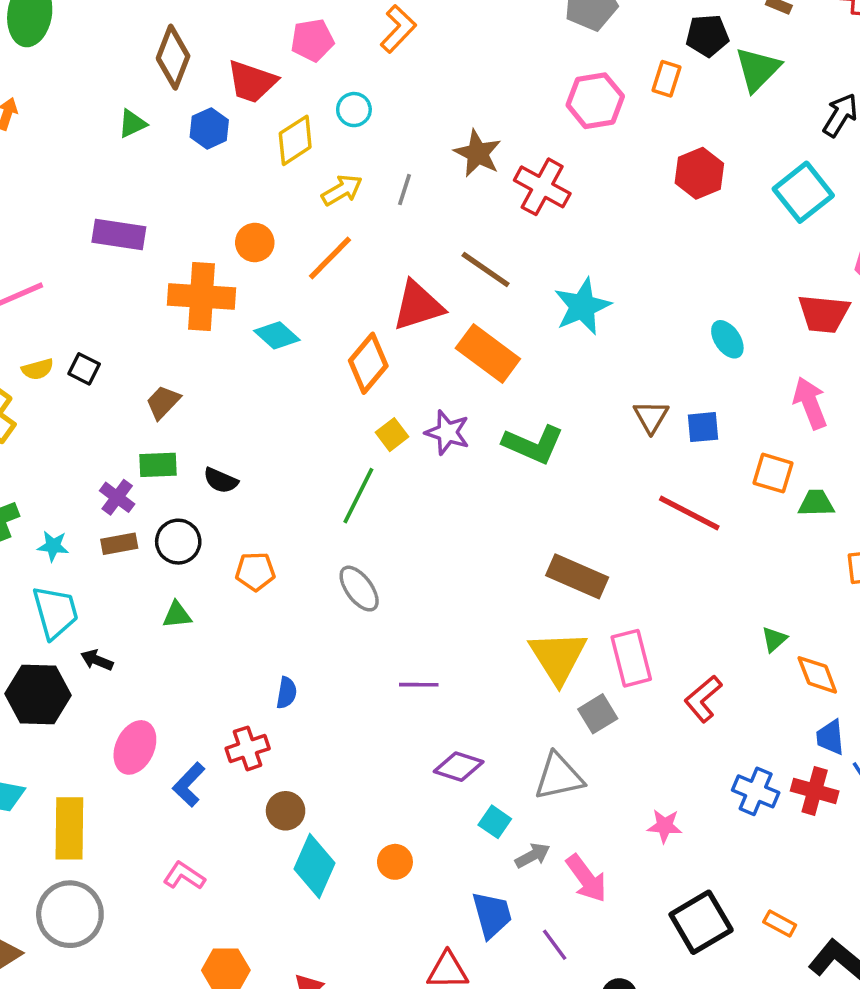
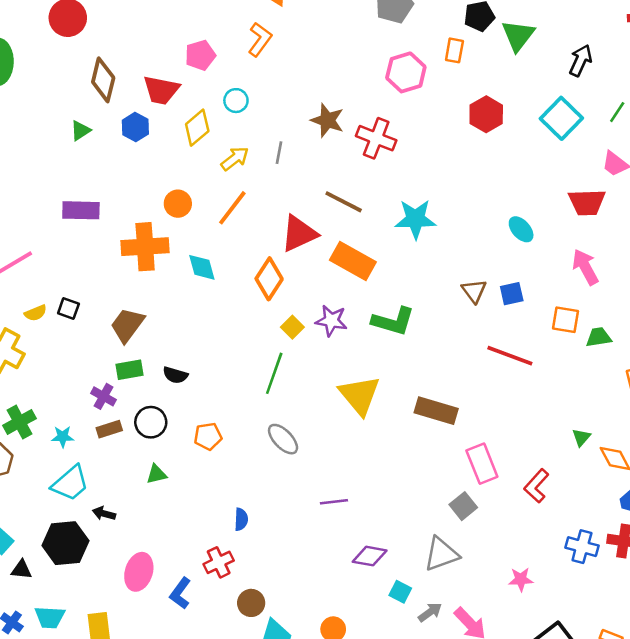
cyan star: (582, 306) -> (415, 219), turned 30
cyan diamond: (277, 335) -> (202, 267), turned 40
brown trapezoid: (163, 402) -> (127, 325), size x1.4
cyan trapezoid: (55, 612) -> (70, 483), turned 72
yellow triangle: (558, 657) -> (359, 395), moved

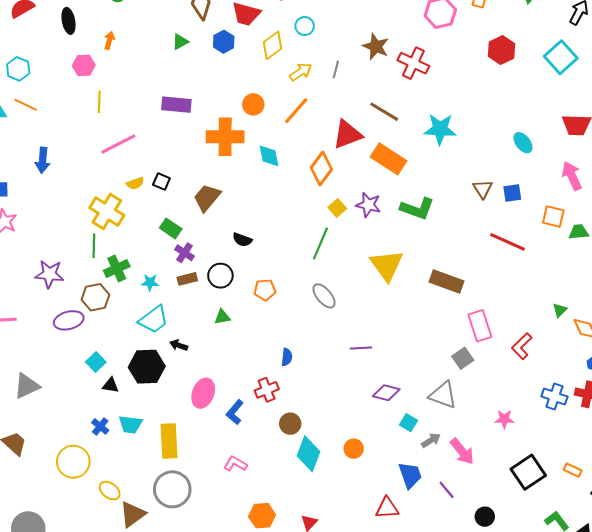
green rectangle: (130, 370) -> (171, 228), moved, turned 40
gray triangle: (441, 554) -> (443, 395), turned 36

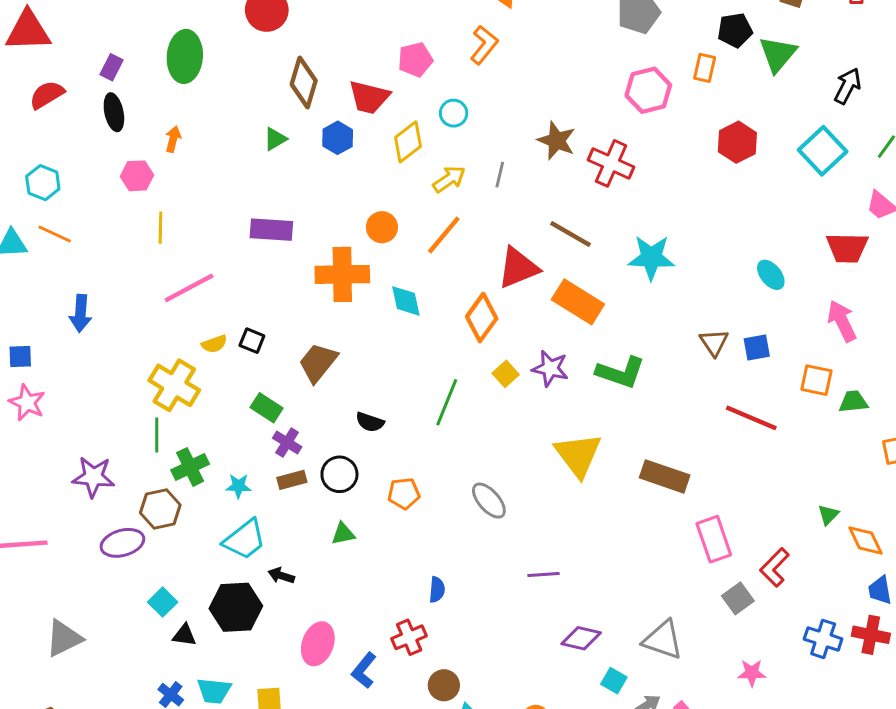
green line: (320, 244) -> (447, 402), moved
gray square: (463, 358) -> (738, 598), moved

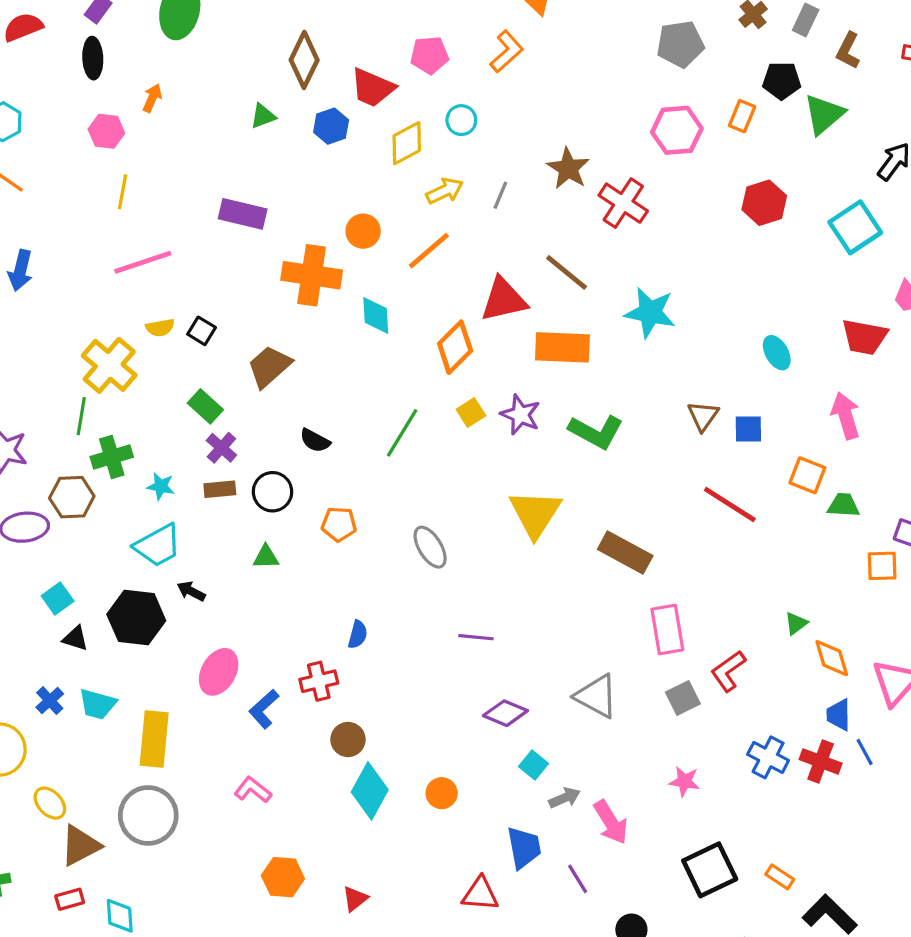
orange rectangle: (578, 302) -> (562, 347), turned -39
gray triangle: (663, 640) -> (596, 696), moved

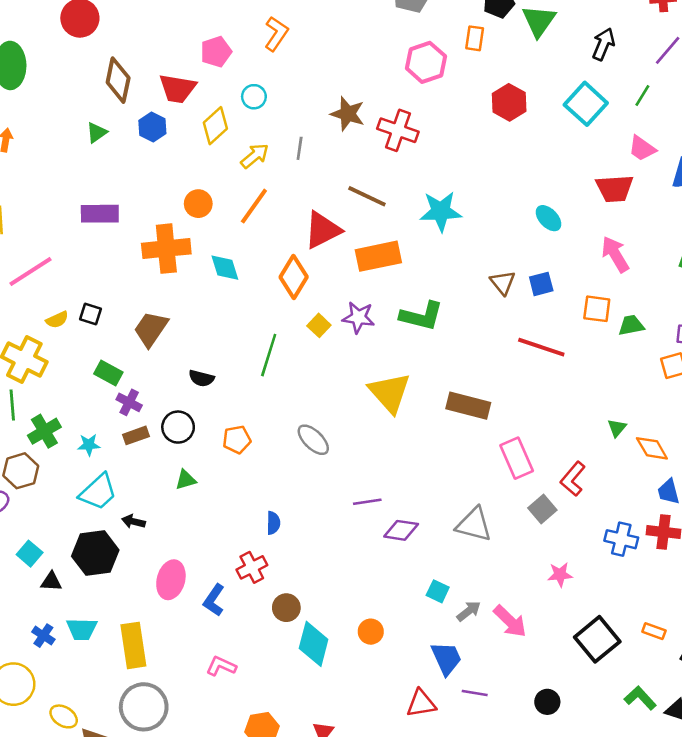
purple diamond: (505, 713) -> (401, 530), moved
purple line: (578, 879) -> (475, 693), moved, turned -35

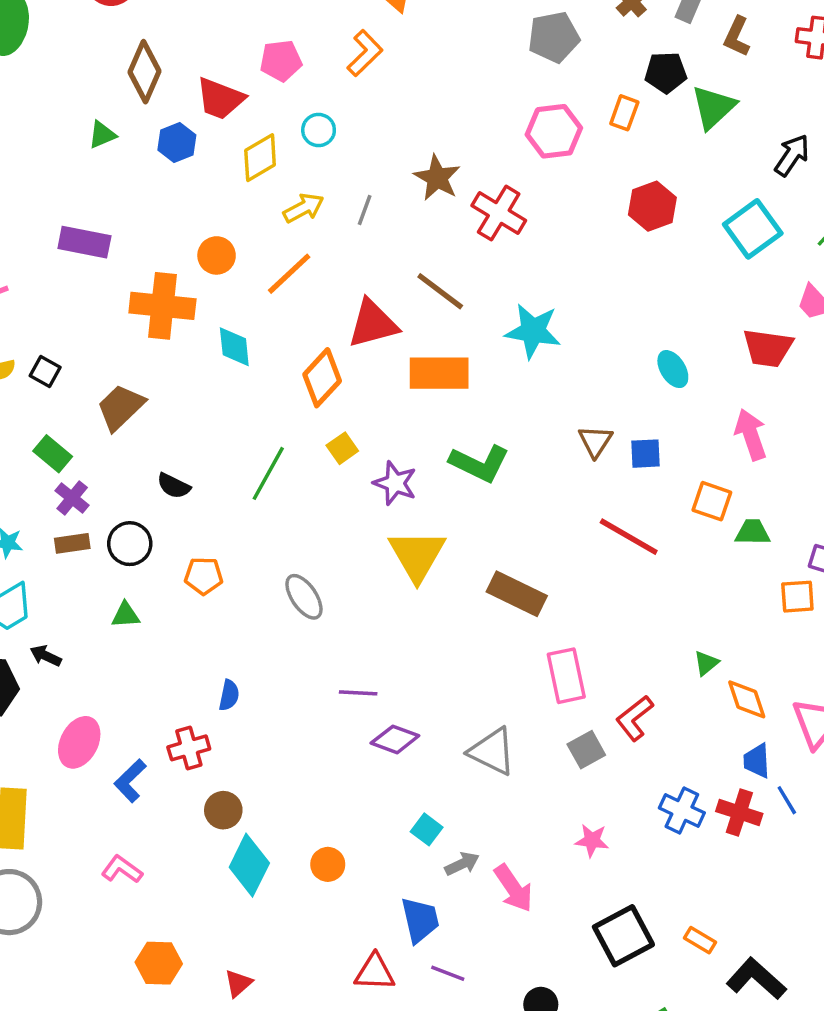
purple star: (358, 317) -> (395, 483), moved

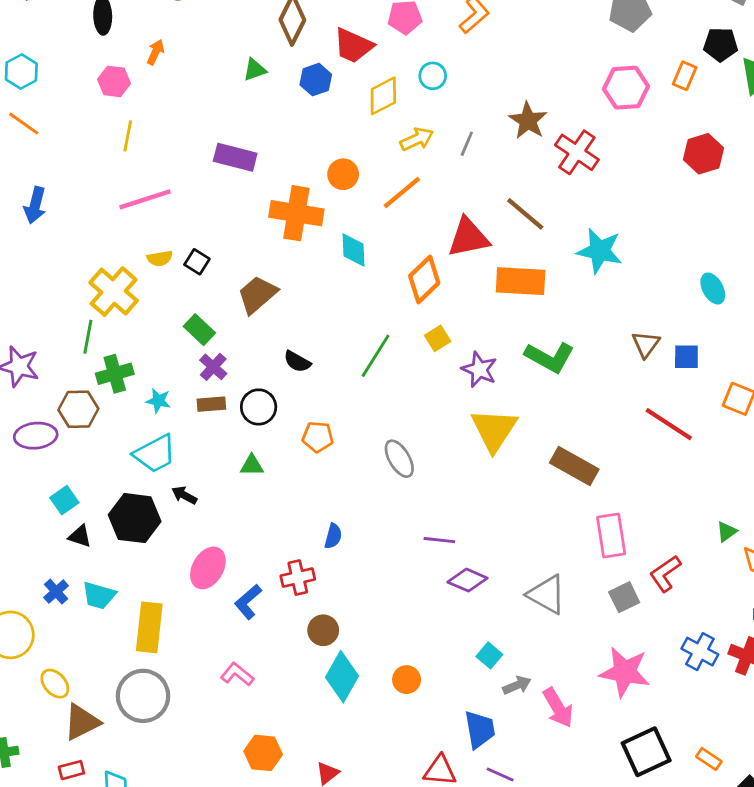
pink star: (592, 840) -> (625, 672), size x1.8

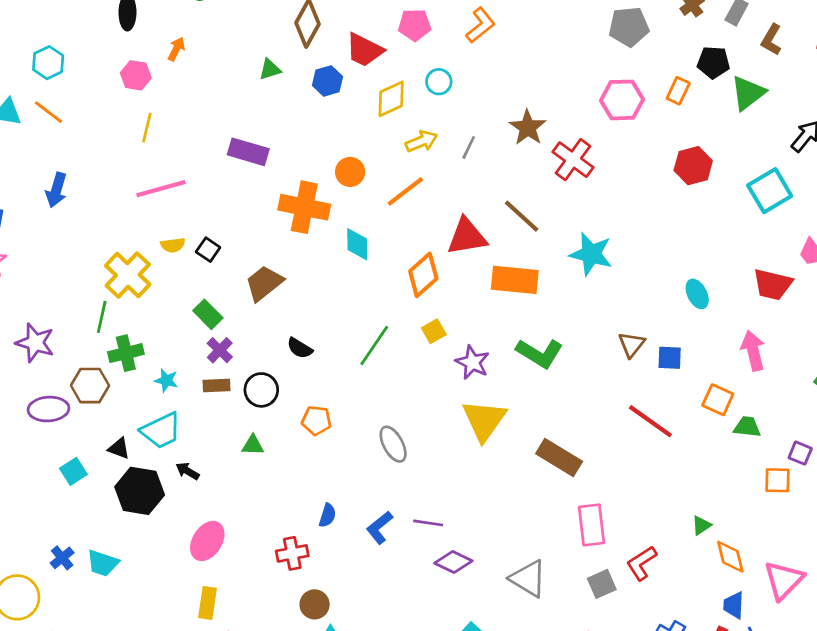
black triangle: (80, 536) -> (119, 448), moved
blue L-shape: (248, 602) -> (379, 528), moved
yellow rectangle: (149, 627) -> (208, 603), moved, size x0.7

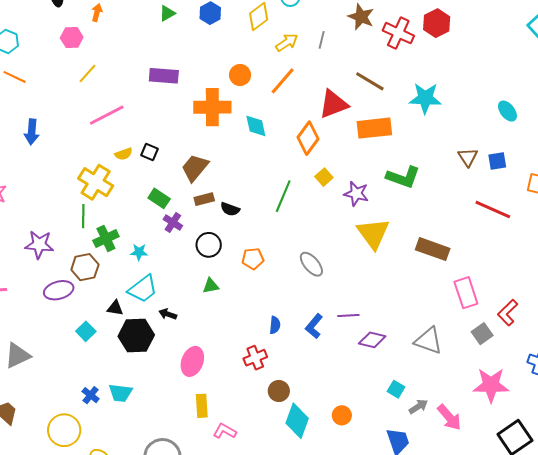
yellow line: (147, 128) -> (87, 73), turned 40
red hexagon: (693, 166) -> (437, 23), moved
brown rectangle: (216, 385) -> (204, 199), moved

